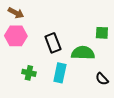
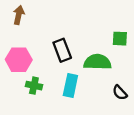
brown arrow: (16, 13) -> (19, 15), turned -105
pink hexagon: (16, 36) -> (19, 60), moved

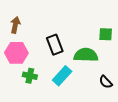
brown arrow: (19, 15) -> (15, 25), moved
cyan rectangle: (70, 86) -> (62, 76), turned 30

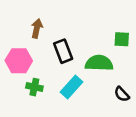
brown arrow: (15, 25) -> (37, 28), moved

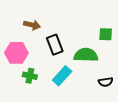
brown arrow: (37, 28) -> (32, 25), turned 91
black semicircle: (122, 94) -> (106, 82), turned -56

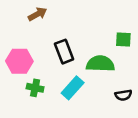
brown arrow: (32, 25) -> (37, 14), moved, turned -42

